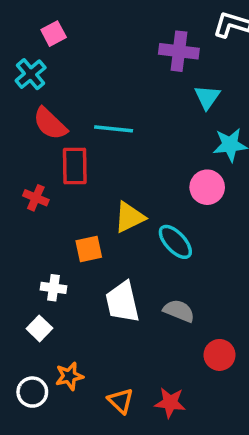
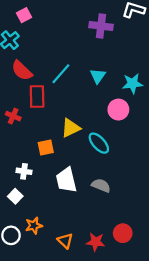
cyan triangle: (207, 97) -> (98, 76), moved
cyan line: (114, 129) -> (61, 74), turned -55
red circle: (220, 355) -> (123, 233), moved

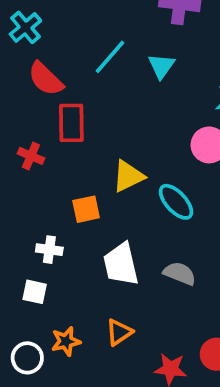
cyan line: (61, 74) -> (110, 57), moved
cyan triangle: (98, 76) -> (161, 66), moved
white square: (15, 196) -> (35, 292), turned -32
orange triangle: (65, 241) -> (119, 332), moved, turned 42

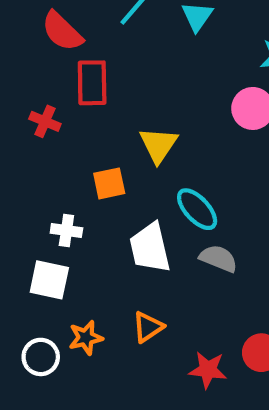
yellow triangle: (128, 176) -> (159, 145), turned -30
cyan ellipse: (176, 202) -> (197, 209), moved
white square: (35, 292) -> (49, 280), size x1.4

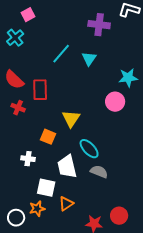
red semicircle: (62, 31) -> (14, 80), moved
orange square: (109, 183) -> (48, 137), turned 35
white square: (49, 280) -> (46, 188), moved

